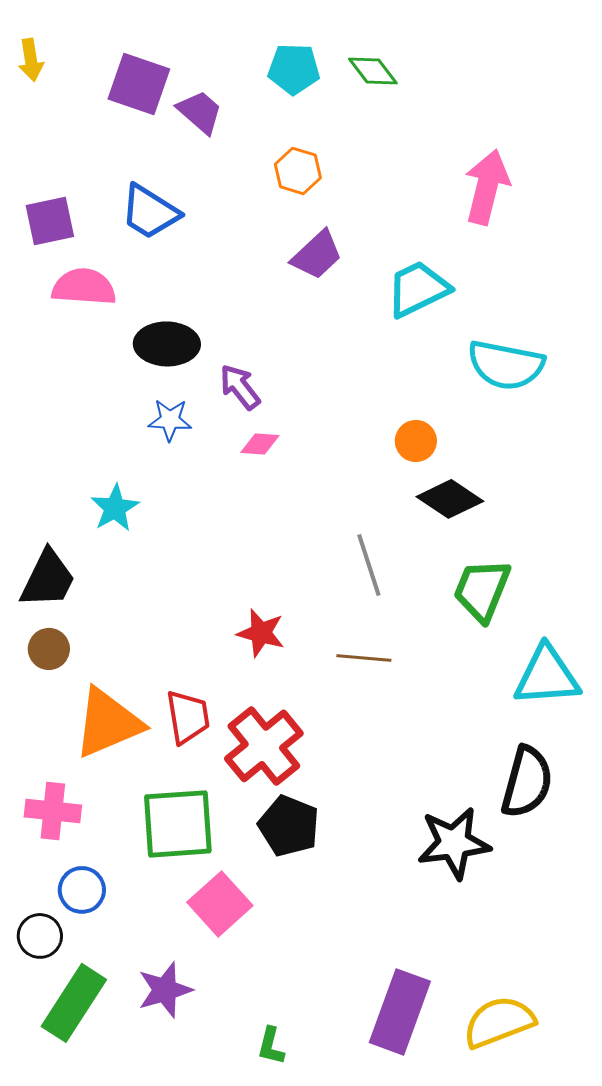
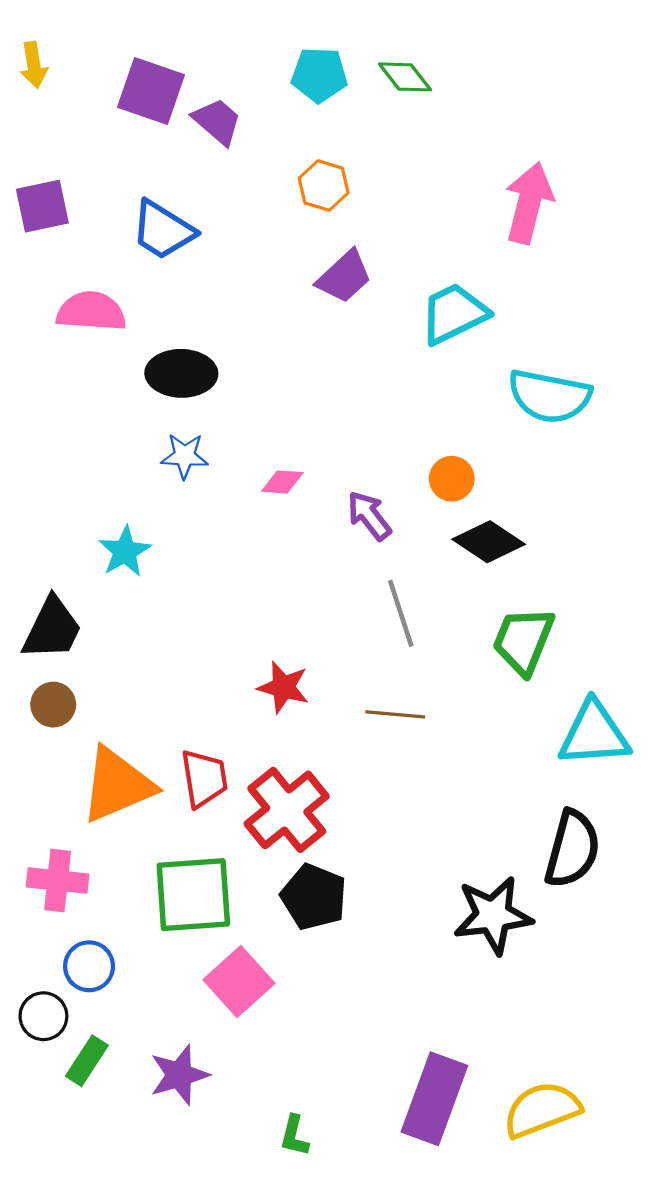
purple square: (50, 221) -> (42, 206), moved
purple arrow: (240, 387) -> (369, 516), moved
green rectangle: (74, 1003) -> (87, 1061), moved, size x0.6

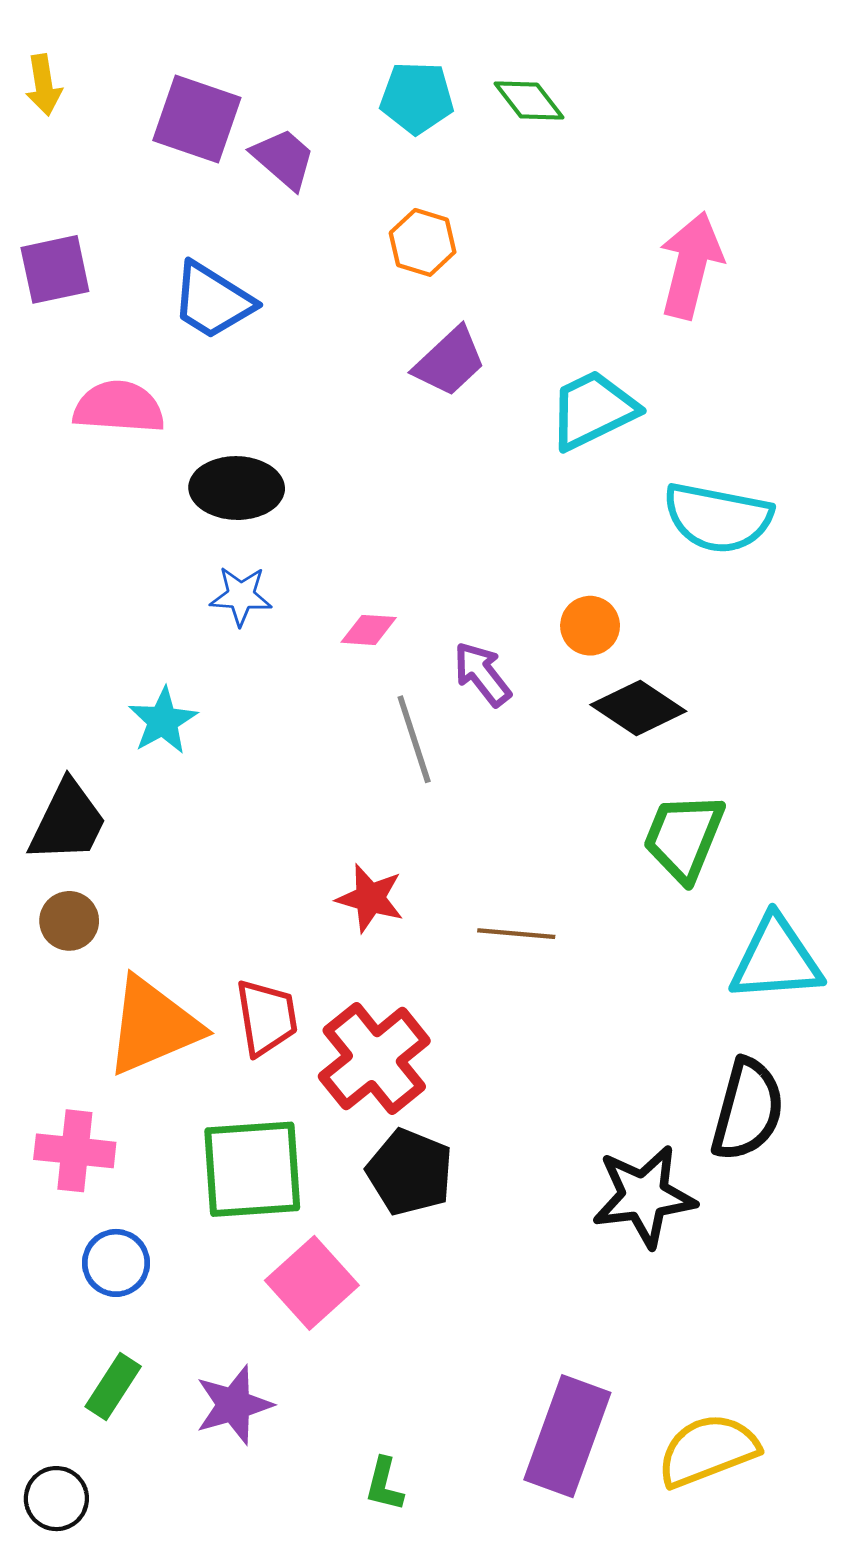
gray line: (401, 613) -> (414, 739), moved
black circle: (43, 1016) -> (56, 1499), moved

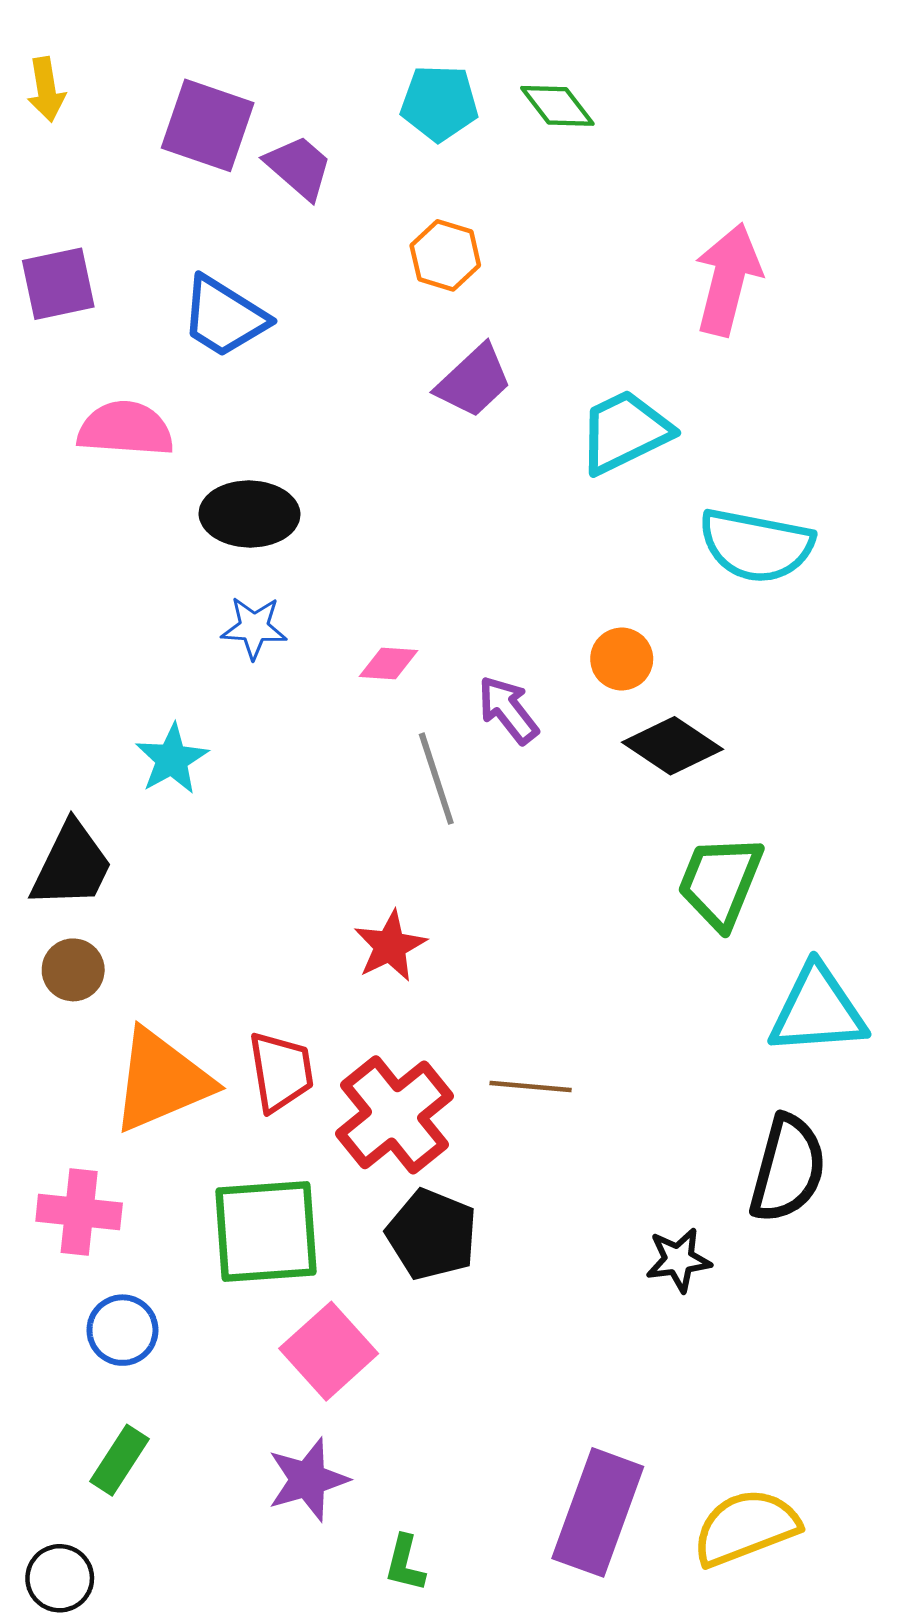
red star: (370, 898) -> (390, 946), turned 30
brown line: (516, 934) -> (531, 1086), moved
black star: (644, 1196) -> (678, 1260), size x0.6
purple star: (234, 1405) -> (308, 1480), moved

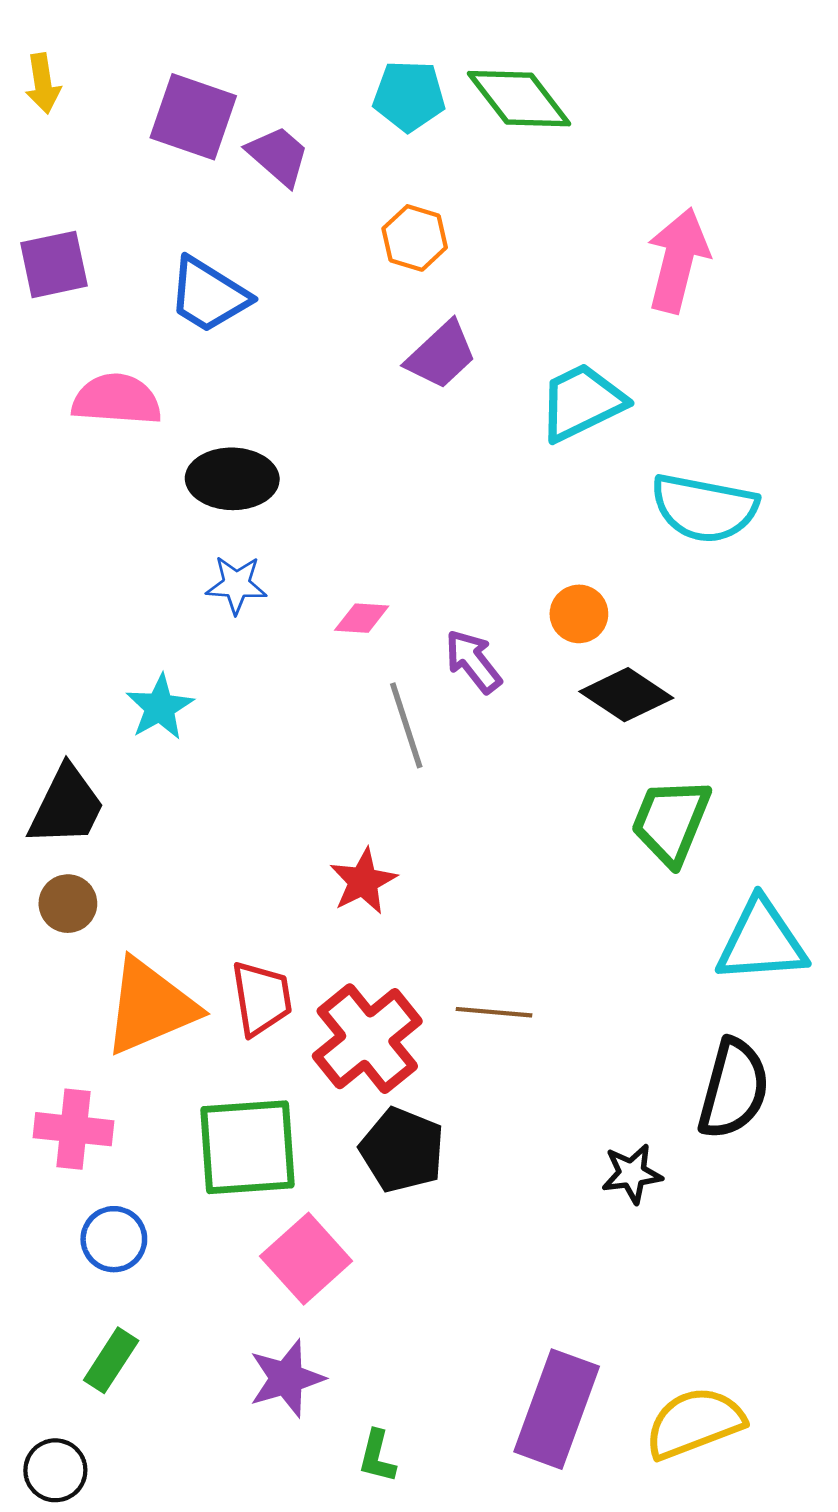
green diamond: (557, 106) -> (519, 99), size x1.5

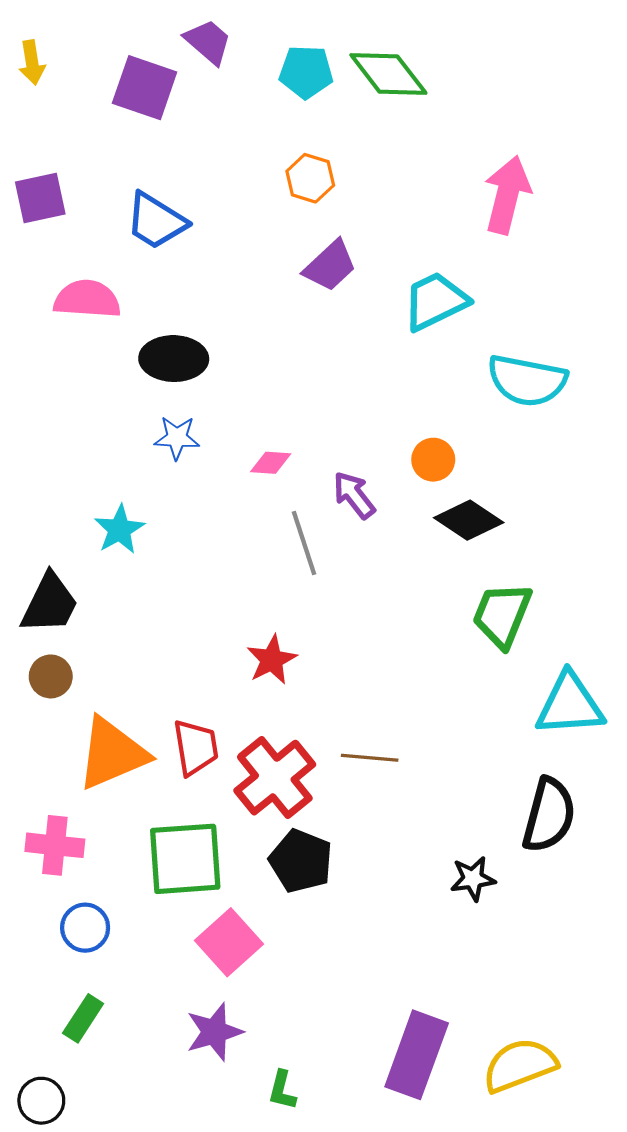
purple trapezoid: (278, 156) -> (208, 42), moved

